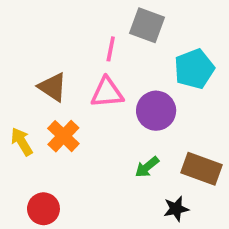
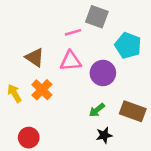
pink line: (111, 49) -> (73, 32), turned 63
cyan pentagon: (194, 69) -> (128, 45), turned -30
black star: (176, 209) -> (104, 135), moved

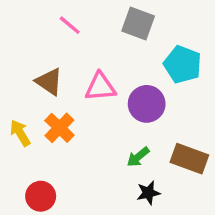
pink line: (73, 32) -> (70, 25), moved, turned 56

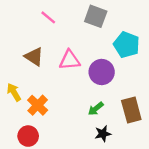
orange cross: (59, 128) -> (38, 105), moved
brown rectangle: (189, 159) -> (131, 110), turned 55

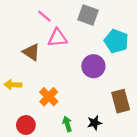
pink triangle: (70, 60) -> (57, 38), moved
yellow arrow: (14, 92) -> (13, 85), turned -56
orange cross: (38, 105) -> (49, 97), moved
green arrow: (96, 109) -> (67, 124), moved, turned 112

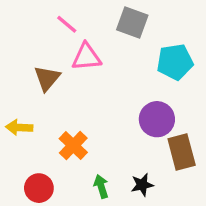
cyan pentagon: (116, 41) -> (175, 62), turned -30
brown triangle: (31, 52) -> (47, 78), turned 36
purple circle: (93, 66) -> (157, 119), moved

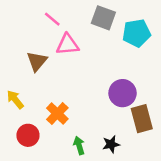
cyan pentagon: (175, 62) -> (137, 33), moved
yellow arrow: (19, 127) -> (15, 100), turned 48
red circle: (39, 188) -> (28, 135), moved

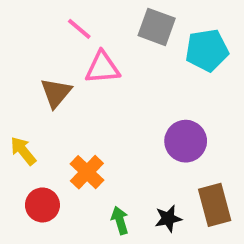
brown rectangle: (142, 119) -> (215, 205), moved

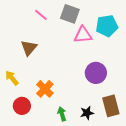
gray square: (157, 27) -> (70, 14), moved
pink triangle: (102, 68) -> (83, 35), moved

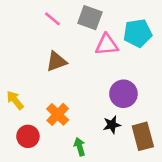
brown triangle: (29, 48) -> (56, 62), moved, turned 30
black star: (87, 113) -> (112, 125), moved

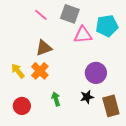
yellow arrow: (15, 100) -> (18, 71), moved
orange cross: (58, 114) -> (40, 71), moved
green arrow: (80, 147) -> (56, 99), moved

